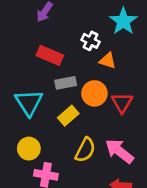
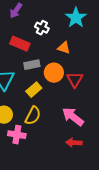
white cross: (91, 41) -> (42, 28), moved
yellow semicircle: (85, 150) -> (33, 116), moved

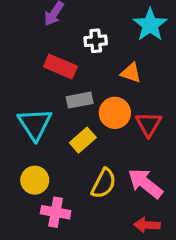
white cross: (42, 28) -> (96, 41), turned -32
yellow semicircle: (33, 116) -> (104, 183), moved

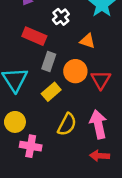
white cross: (96, 41) -> (61, 17), turned -35
gray rectangle: (80, 100) -> (49, 62), turned -60
pink arrow: (145, 183) -> (98, 124), turned 40

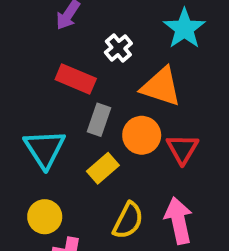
orange triangle: (87, 41) -> (161, 87), size x1.6

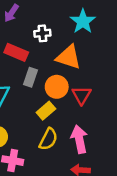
white cross: (118, 48) -> (42, 33), turned 35
yellow rectangle: (103, 168) -> (46, 111), moved

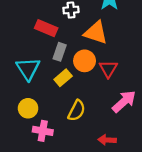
yellow rectangle: (46, 111) -> (63, 78), moved
pink arrow: (79, 139) -> (124, 102), moved, turned 60

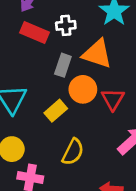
red rectangle: (46, 28) -> (35, 32), moved
gray rectangle: (60, 52) -> (63, 65), moved

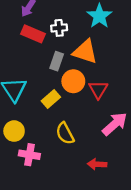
yellow semicircle: (73, 152) -> (65, 133), turned 125

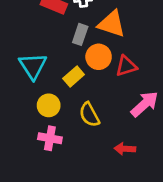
red triangle: (98, 90) -> (126, 66), turned 42
yellow circle: (14, 131) -> (49, 105), moved

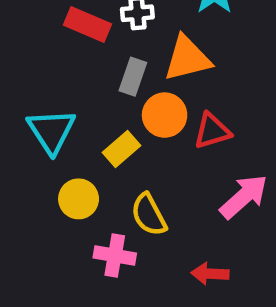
orange triangle: (112, 24) -> (187, 58), turned -32
pink cross: (50, 138) -> (115, 256), moved

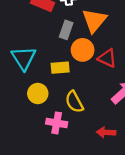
orange triangle: (187, 58) -> (94, 20), turned -36
red triangle: (212, 131) -> (107, 58), turned 42
yellow rectangle: (122, 149) -> (60, 68), turned 36

